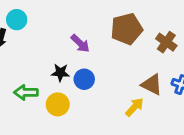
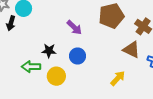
black star: (60, 73) -> (49, 51), moved
brown triangle: (152, 85) -> (132, 50), moved

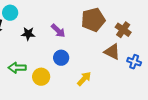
black star: (49, 51) -> (28, 34), moved
yellow arrow: (118, 78) -> (84, 79), moved

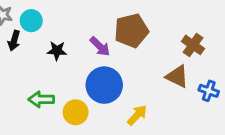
brown pentagon: (93, 20) -> (131, 31), moved
blue circle: (61, 58) -> (104, 85), size x1.6

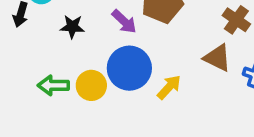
yellow circle: (76, 112) -> (91, 85), moved
yellow arrow: (137, 115) -> (169, 87), moved

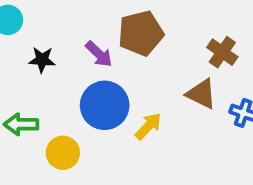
yellow circle: (91, 85) -> (63, 153), moved

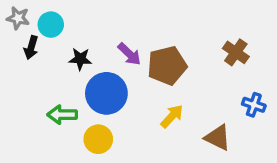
brown pentagon: (141, 33) -> (167, 66), moved
brown triangle: (201, 94) -> (218, 138), moved
blue circle: (105, 105) -> (106, 93), moved

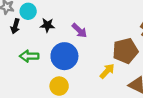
black star: (80, 59) -> (47, 25), moved
brown pentagon: (167, 66) -> (125, 51), moved
green arrow: (62, 115) -> (29, 56), moved

